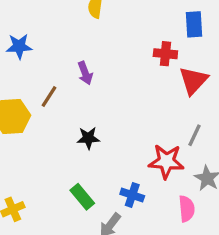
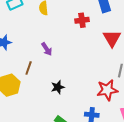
red cross: (165, 54) -> (82, 20), moved

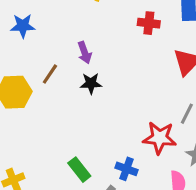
black star: (58, 87) -> (91, 83), moved

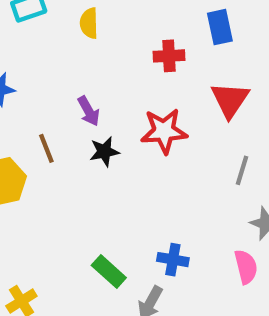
brown line: (50, 74) -> (46, 148), turned -45
red star: (160, 138) -> (164, 131), moved

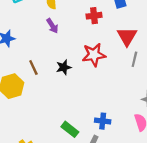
purple arrow: (89, 111) -> (52, 26), moved
gray line: (242, 170) -> (134, 59), moved

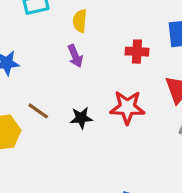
brown line: (33, 68) -> (38, 111), turned -40

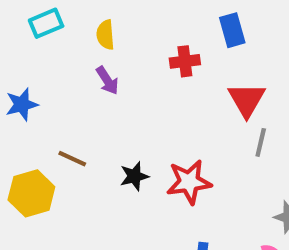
red star: (127, 107) -> (189, 182), moved
black star: (81, 118) -> (134, 176), moved

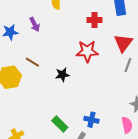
purple arrow: (107, 80) -> (35, 24), moved
red star: (189, 182) -> (87, 51), moved

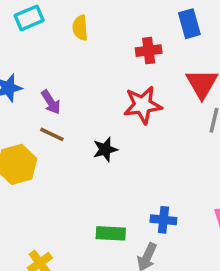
purple arrow: (35, 24) -> (51, 102), moved
green rectangle: (60, 124) -> (111, 233), turned -35

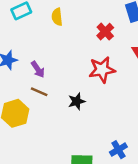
red cross: (149, 51) -> (105, 32), turned -35
blue cross: (163, 220) -> (118, 150), turned -35

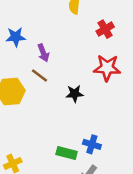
red cross: (105, 32) -> (105, 29), moved
blue cross: (118, 150) -> (92, 144), moved, turned 35

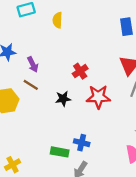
red cross: (105, 29) -> (80, 71), moved
red star: (107, 68) -> (98, 97), moved

